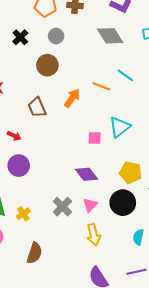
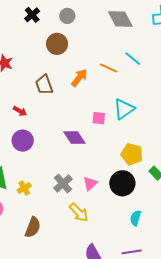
purple diamond: (87, 174) -> (74, 137), moved
yellow arrow: (94, 235) -> (79, 212), moved, turned -35

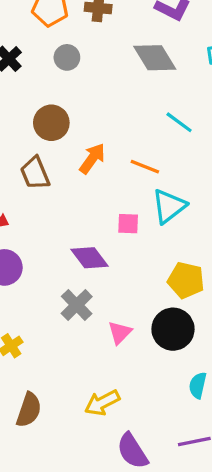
brown circle: (57, 44) -> (51, 123), moved
orange line: (109, 68) -> (145, 167), moved
gray cross: (63, 183) -> (77, 305), moved
yellow arrow: (79, 212) -> (102, 403), moved, turned 110

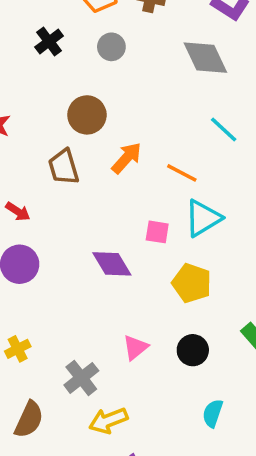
yellow pentagon: (186, 280) -> (192, 283), moved
gray cross: (77, 305) -> (81, 378), moved
black circle: (173, 329) -> (193, 350), size x0.7

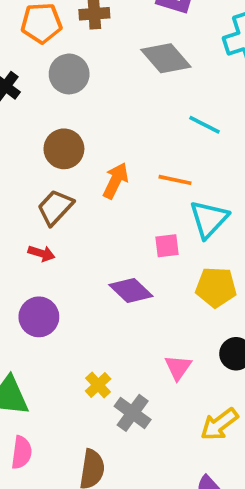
gray circle: (111, 47) -> (69, 74), size x1.4
brown trapezoid: (64, 167) -> (55, 207), turned 75
red arrow: (18, 211) -> (41, 253), moved
yellow cross: (18, 349) -> (98, 385), moved
yellow arrow: (108, 421) -> (219, 424), moved

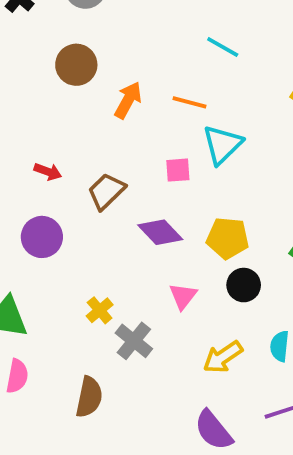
brown trapezoid: (55, 207) -> (106, 191), moved
yellow pentagon: (216, 287) -> (228, 238), moved
purple diamond: (131, 290) -> (160, 232), moved

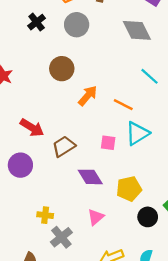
red arrow: (48, 172) -> (32, 128), size x1.5
yellow pentagon: (228, 238) -> (129, 189), turned -30
black circle: (244, 285) -> (148, 217), moved
yellow cross: (100, 310) -> (45, 215), turned 35

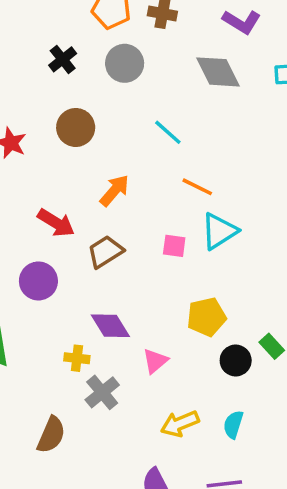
brown circle: (62, 69) -> (76, 127), moved
cyan line: (150, 76) -> (168, 132), moved
orange arrow: (88, 96) -> (115, 190), moved
purple diamond: (90, 177) -> (110, 326), moved

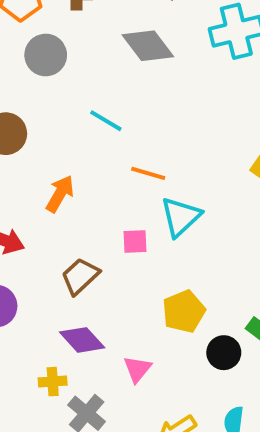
brown trapezoid: (105, 252) -> (80, 276), moved

